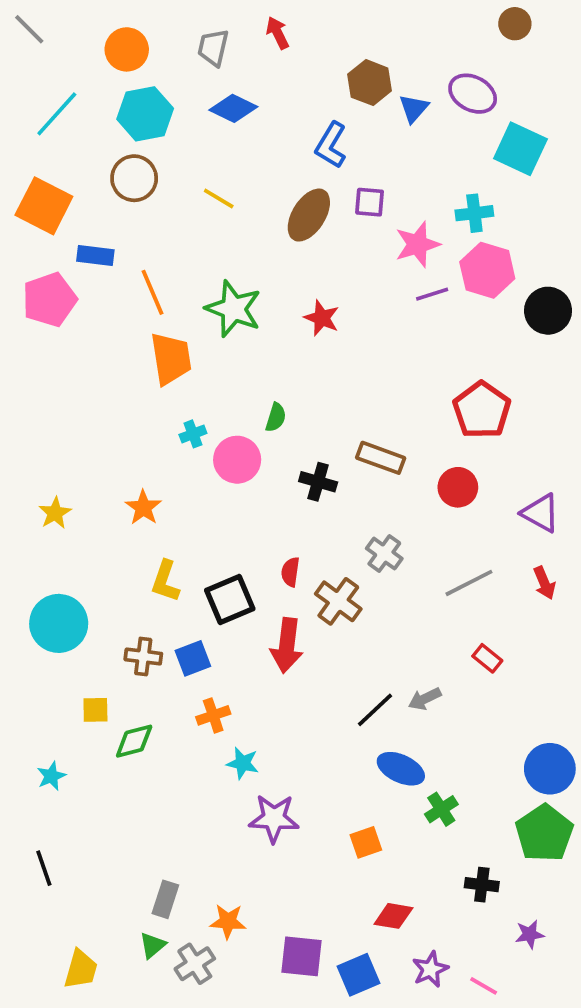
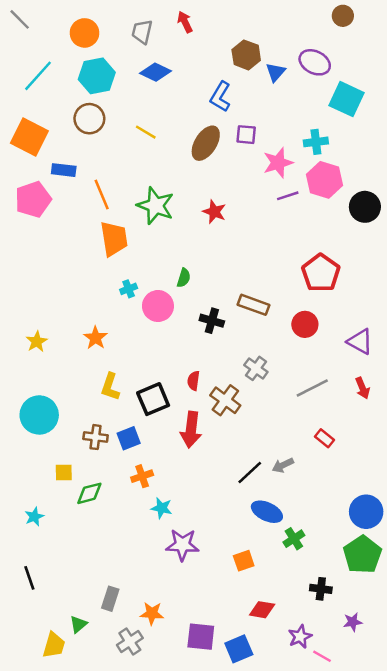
green triangle: (152, 945) -> (78, 624), moved
purple star: (430, 969) -> (300, 637), moved

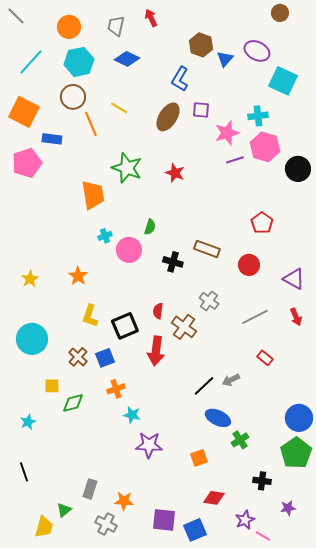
orange line: (102, 195) -> (91, 124), moved
red pentagon: (321, 273) -> (262, 223), size x0.7
brown cross: (96, 437) -> (78, 357), turned 36
gray cross: (130, 642) -> (106, 524), turned -30

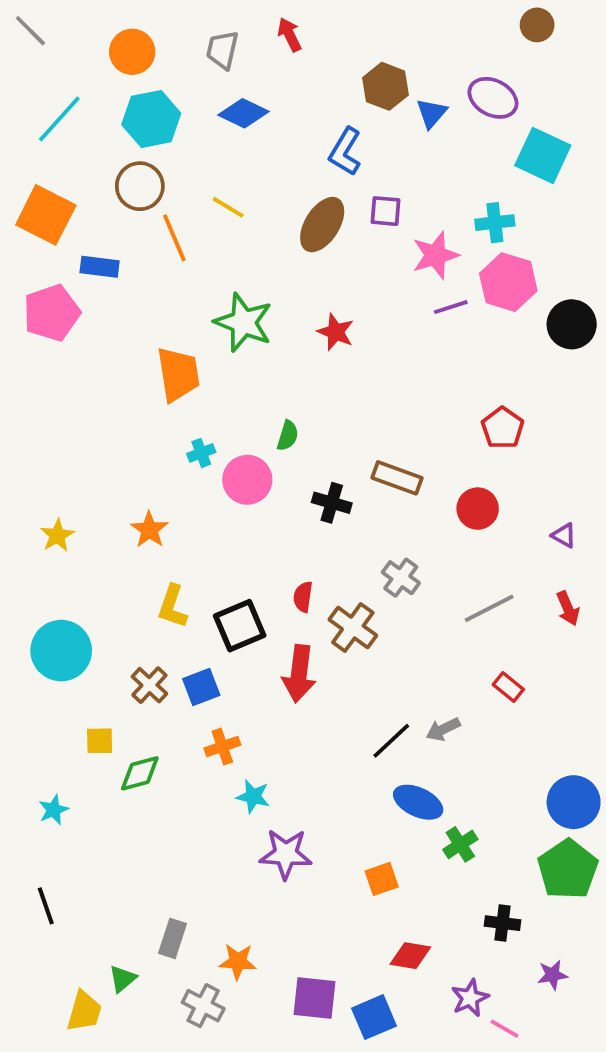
purple triangle: (294, 279) -> (564, 535), size x0.6

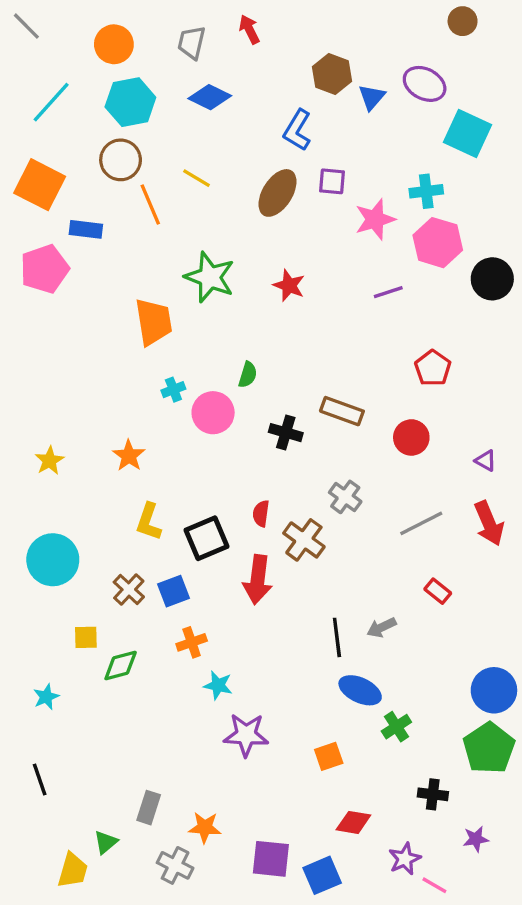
purple line: (451, 307) -> (388, 292), moved
red arrow: (568, 608) -> (489, 523), size x1.5
black line: (391, 741) -> (337, 637), turned -54

